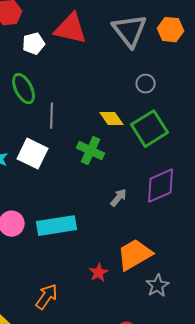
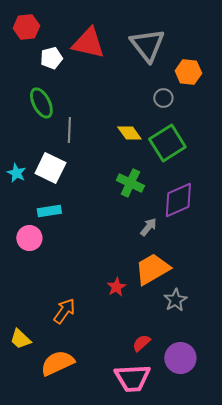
orange hexagon: (171, 30) -> (188, 72), moved
green cross: (91, 151) -> (130, 183), moved
gray arrow: (119, 198) -> (148, 227), moved
cyan rectangle: (57, 226) -> (49, 211), moved, size x0.6

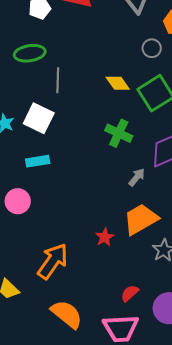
green ellipse: (41, 103) -> (30, 53), turned -72
pink circle: (29, 238) -> (18, 201), moved
orange arrow: (64, 311) -> (53, 261), size x1.4
orange semicircle: (57, 363) -> (67, 314), moved, turned 64

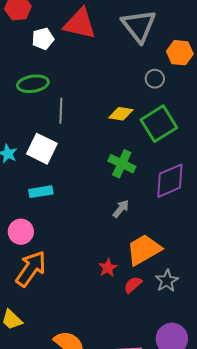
yellow diamond: (118, 83) -> (121, 114), turned -45
gray arrow: (137, 177) -> (121, 209), moved
orange arrow: (53, 261) -> (31, 269), moved
red semicircle: (130, 293) -> (133, 285), moved

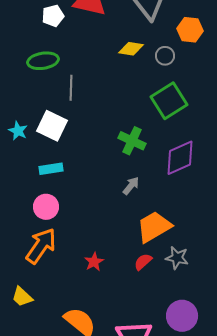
yellow diamond: (121, 114) -> (131, 49), moved
pink circle: (21, 232) -> (46, 207), moved
red star: (108, 268) -> (94, 262), moved
gray star: (167, 281) -> (177, 258), turned -30

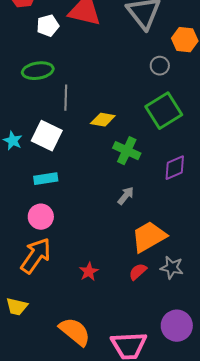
yellow diamond: (131, 49) -> (103, 120), moved
purple diamond: (180, 158) -> (175, 168), size x0.7
yellow trapezoid: (22, 297) -> (17, 307), turned -30

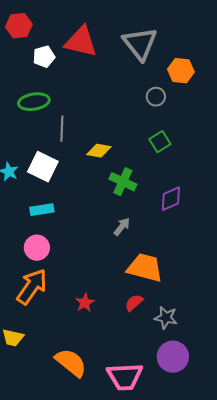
green square: (164, 111) -> (160, 142), size x0.6
orange trapezoid: (149, 237) -> (145, 268), turned 45
gray star: (172, 268) -> (166, 318), moved

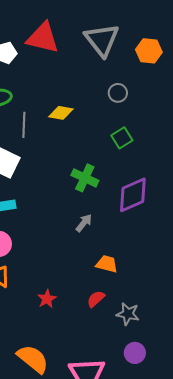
orange hexagon: (181, 71) -> (149, 51), moved
yellow diamond: (99, 151) -> (61, 113), moved
purple diamond: (171, 199) -> (133, 195), size x1.4
orange trapezoid: (145, 268) -> (107, 264), size x0.6
purple circle: (173, 357) -> (135, 353), size x0.7

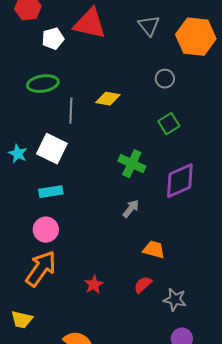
gray triangle: (102, 40) -> (149, 26), size x0.6
orange hexagon: (149, 51) -> (196, 37), size x1.5

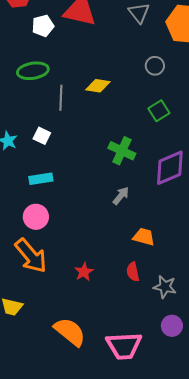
white square: (52, 149) -> (42, 136), size x0.6
orange arrow: (41, 269) -> (31, 256), turned 105
red semicircle: (143, 285) -> (133, 272), turned -60

